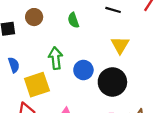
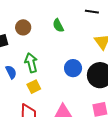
green arrow: (56, 58) -> (31, 63), moved
yellow square: (37, 85) -> (34, 87), size x0.6

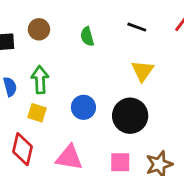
blue circle: (73, 68) -> (83, 107), moved
yellow square: (34, 87) -> (37, 113), turned 32

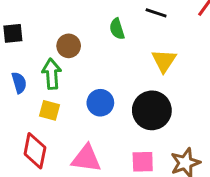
brown circle: (39, 29) -> (69, 46), moved
green semicircle: (87, 37) -> (117, 29), moved

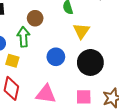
yellow triangle: (164, 61) -> (81, 31), moved
yellow square: (50, 110) -> (12, 61), moved

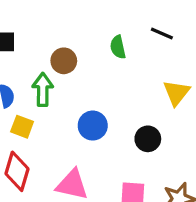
yellow triangle: (81, 31) -> (176, 93), moved
black circle: (90, 62) -> (148, 139), size x0.6

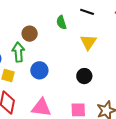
yellow triangle: (176, 93) -> (88, 42), moved
blue circle: (93, 126) -> (39, 70), moved

